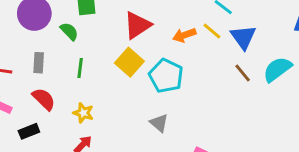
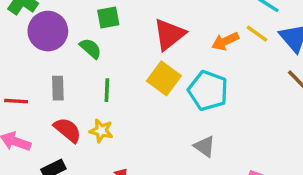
yellow star: (83, 113) -> (101, 131), moved

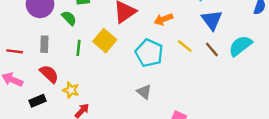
yellow line: (257, 34) -> (185, 46), moved
yellow square: (164, 78) -> (105, 41), moved
yellow star: (101, 131) -> (71, 90), moved

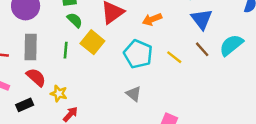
green semicircle: (69, 18) -> (75, 20), moved
gray rectangle: (44, 44) -> (31, 47), size x1.5
yellow line: (185, 46) -> (174, 57), moved

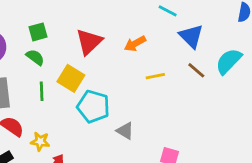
green semicircle: (75, 20) -> (35, 57), moved
cyan pentagon: (138, 54) -> (93, 107), moved
yellow line: (174, 57) -> (155, 76), moved, turned -42

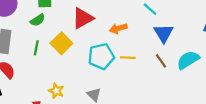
green semicircle: (35, 57) -> (38, 20), turned 96
cyan pentagon: (93, 107) -> (101, 56), moved, turned 30
yellow star: (40, 141) -> (56, 91), moved

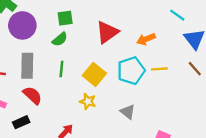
yellow square: (61, 43) -> (94, 74), moved
yellow star: (56, 91) -> (88, 101), moved

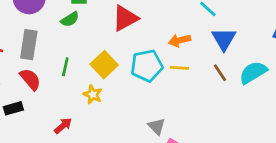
orange arrow: (146, 39) -> (180, 40), moved
green line: (61, 69) -> (65, 67), moved
gray triangle: (128, 112) -> (157, 126), moved

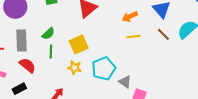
green semicircle: (70, 19) -> (48, 34), moved
yellow square: (104, 65) -> (79, 44), turned 30
cyan pentagon: (147, 66) -> (104, 69), moved

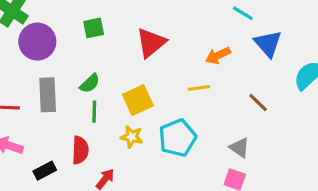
brown line: (163, 34) -> (258, 103), moved
yellow line: (133, 36) -> (199, 88), moved
red semicircle: (27, 65) -> (80, 150), moved, turned 54
gray triangle: (125, 82) -> (240, 148), moved

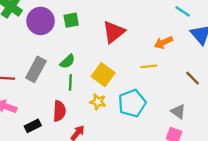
purple circle: (37, 42) -> (41, 21), moved
gray rectangle: (48, 95) -> (36, 69), turned 30
yellow square: (138, 100) -> (103, 75), turned -30

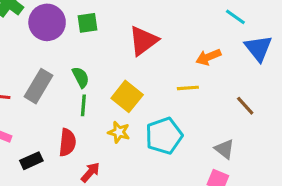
green semicircle: (67, 61) -> (81, 77), turned -77

